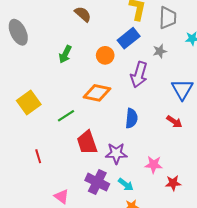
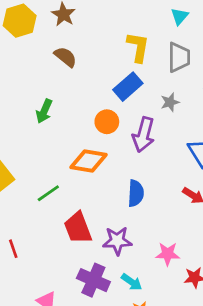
orange circle: (105, 55) -> (107, 122), moved

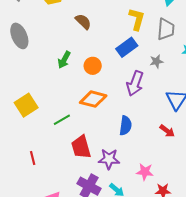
orange circle: (107, 122) -> (93, 66), moved

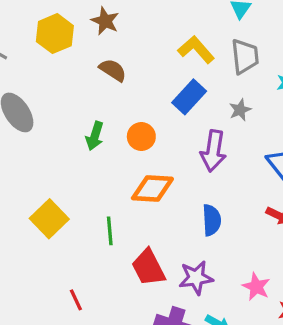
yellow L-shape: (137, 19) -> (196, 50), turned -45
green line: (62, 120) -> (110, 231), turned -54
pink star: (145, 172) -> (256, 287), turned 30

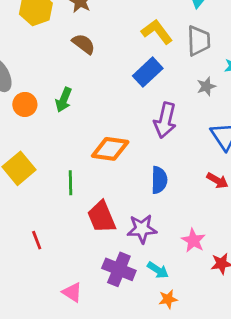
gray star: (240, 110) -> (206, 86), moved
orange circle: (141, 137) -> (25, 104), moved

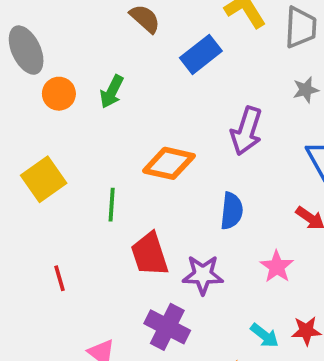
blue rectangle: (148, 72) -> (201, 54), moved
pink star: (193, 240) -> (277, 267), moved
cyan arrow: (158, 270) -> (265, 335), moved

